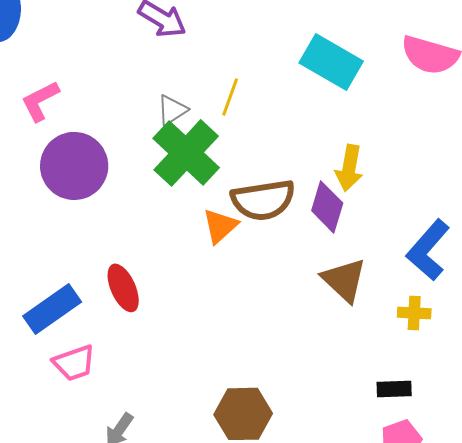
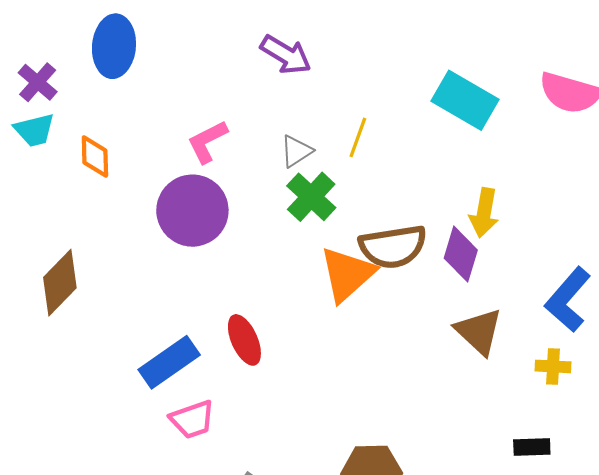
pink L-shape: (40, 101) -> (207, 142), moved
green cross: (186, 153) -> (311, 197), size x0.7
orange triangle: (220, 226) -> (347, 274), size x1.5

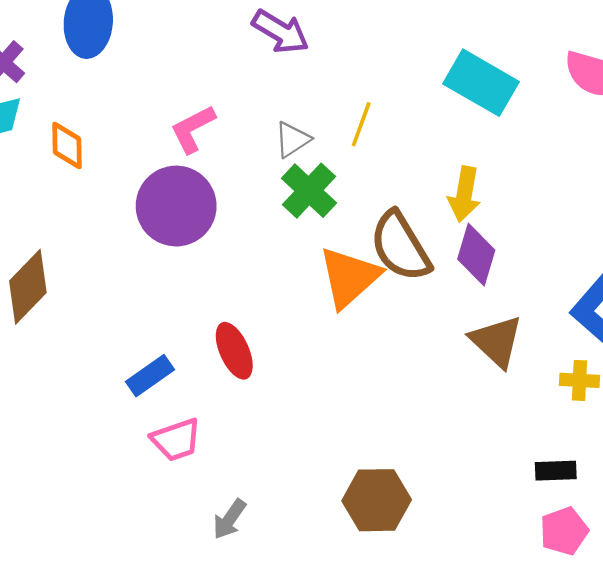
yellow arrow: (484, 213) -> (464, 194), moved
brown semicircle: (393, 247) -> (400, 246), turned 68
blue rectangle: (169, 362) -> (150, 376), size x0.7

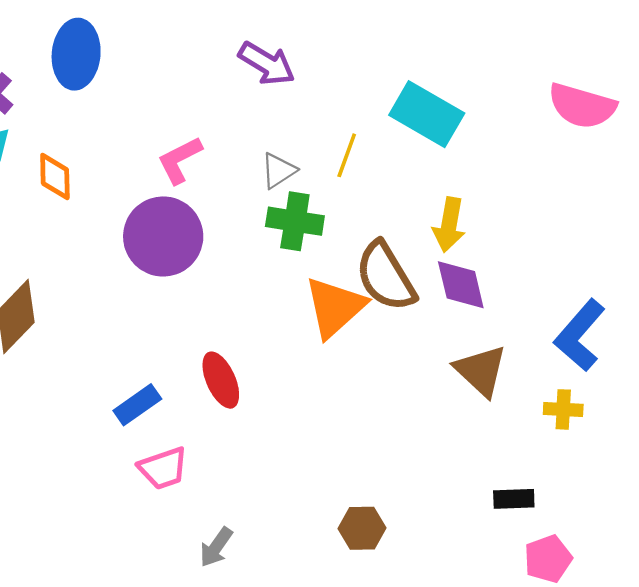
cyan rectangle: (481, 83) -> (427, 114), moved
green cross: (309, 191) -> (295, 221), turned -34
purple diamond: (476, 255) -> (461, 285), turned -30
black rectangle: (556, 471) -> (514, 499), moved
brown hexagon: (377, 500) -> (362, 528), size x0.7

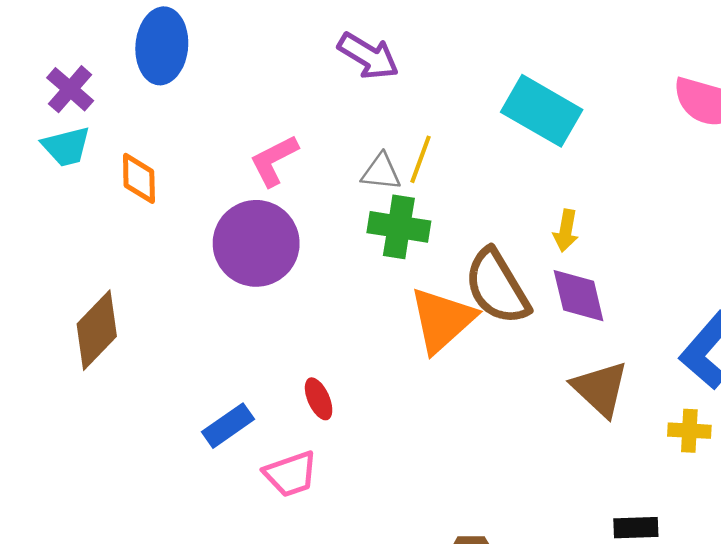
yellow line: (347, 155) -> (421, 159), moved
gray triangle: (278, 171) -> (381, 172), turned 39
yellow arrow: (449, 225) -> (566, 231), size x0.7
red ellipse: (221, 380) -> (319, 399), size x0.7
pink trapezoid: (163, 468) -> (291, 474), moved

